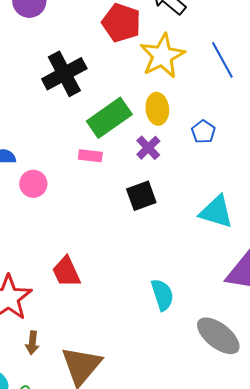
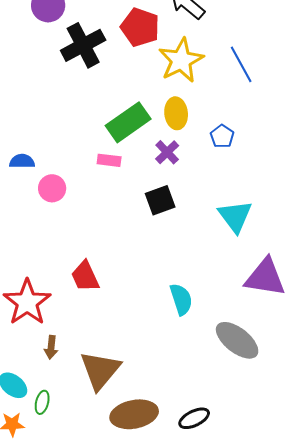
black cross: (64, 74) -> (83, 45), moved
cyan triangle: (216, 212) -> (235, 216), turned 36

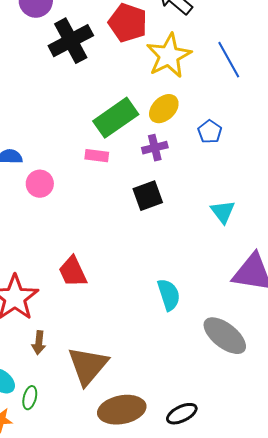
yellow ellipse: (176, 113) -> (164, 109), turned 52
purple cross: (167, 152) -> (155, 148), turned 30
cyan triangle: (235, 216) -> (223, 212), size x0.7

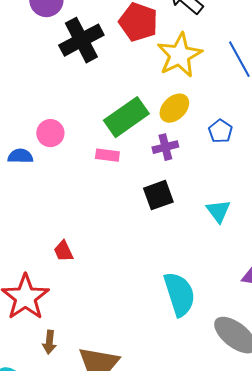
pink circle: (40, 184) -> (50, 133), moved
cyan triangle: (223, 212) -> (218, 211), moved
red trapezoid: (73, 272) -> (63, 251), moved, size x0.7
cyan semicircle: (169, 295) -> (179, 294), size x1.4

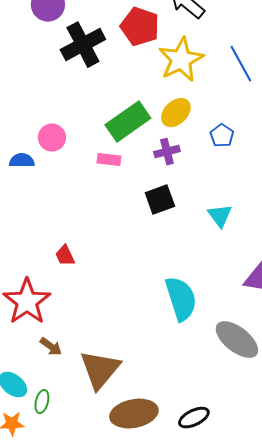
brown arrow: (49, 342) -> (51, 347), turned -60

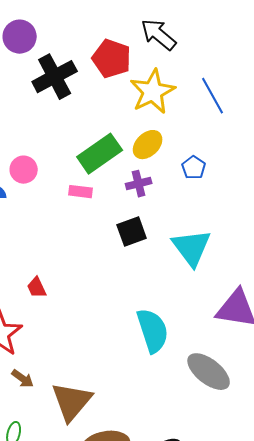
cyan triangle: (220, 216) -> (192, 248), size x1.6

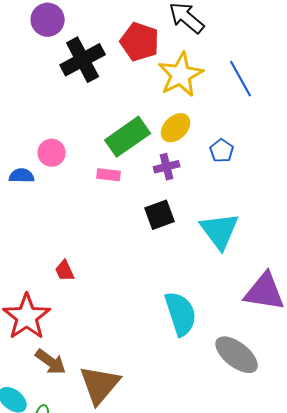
brown arrow: (23, 379) -> (51, 362), size x1.4

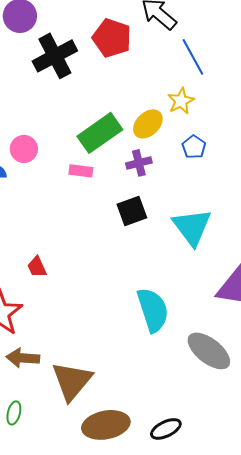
yellow star: (181, 75) -> (181, 101), moved, size x0.6
blue line: (241, 79) -> (193, 57), moved
brown arrow: (51, 362) -> (23, 358), turned 148

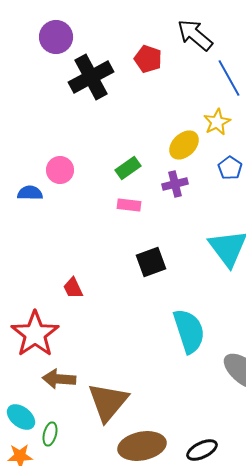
red pentagon: (112, 38) -> (148, 59), size x0.7
green rectangle: (100, 133) -> (128, 168), moved, size x0.6
pink rectangle: (81, 171) -> (129, 205), moved
black square: (132, 211) -> (151, 262), moved

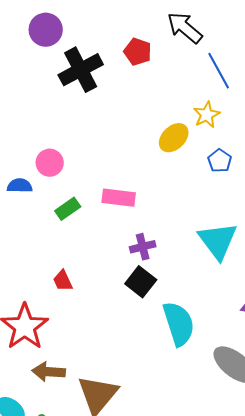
green rectangle: (128, 168) -> (68, 209), moved
purple cross: (175, 184) -> (143, 247), moved
pink rectangle: (129, 205) -> (119, 198), size x1.4
black square: (151, 262) -> (141, 282), moved, turned -32

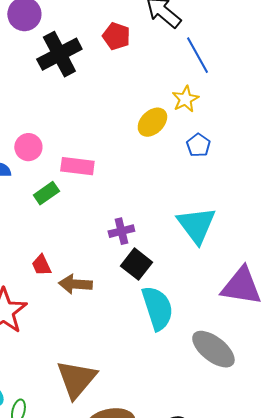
pink rectangle: (119, 198) -> (77, 166), moved
black square: (141, 282) -> (136, 264), moved
brown arrow: (49, 372) -> (75, 284), moved

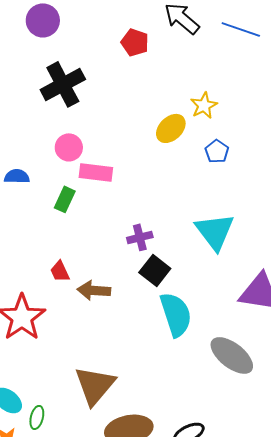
black cross: (59, 54) -> (63, 84), moved
blue line: (197, 55) -> (241, 29), moved, turned -42
pink circle: (28, 147) -> (69, 147), moved
green rectangle: (46, 193) -> (65, 199), turned -30

